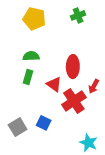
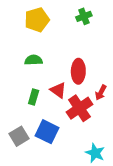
yellow pentagon: (34, 19) -> (37, 20), turned -30
green rectangle: (28, 77) -> (34, 97), moved
blue square: (44, 123) -> (47, 132), size x1.5

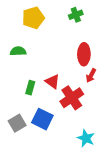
green semicircle: (34, 60) -> (18, 51), moved
red ellipse: (78, 71) -> (84, 54), moved
red arrow: (101, 93) -> (91, 76), moved

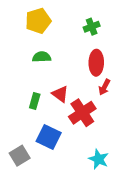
green cross: (76, 15) -> (92, 27), moved
green semicircle: (18, 51) -> (42, 57), moved
gray square: (17, 123) -> (20, 156), moved

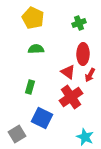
yellow pentagon: (38, 21) -> (33, 18), turned -30
red triangle: (60, 94) -> (68, 72), moved

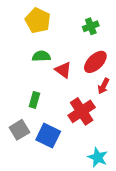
red ellipse: (83, 54) -> (95, 62), turned 45
red triangle: (68, 72) -> (63, 70), moved
gray square: (17, 134) -> (19, 130), moved

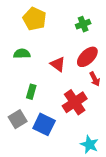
green semicircle: (41, 56) -> (22, 54), moved
red arrow: (103, 86) -> (95, 79), turned -56

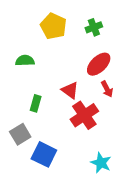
yellow pentagon: (35, 19) -> (53, 26), moved
red triangle: (58, 64) -> (70, 90), moved
blue square: (44, 124) -> (44, 154), moved

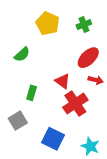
green semicircle: (25, 61) -> (22, 54), turned 140
red arrow: (107, 89) -> (96, 80), turned -48
blue square: (44, 154) -> (53, 139), moved

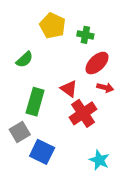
green cross: (84, 25) -> (85, 35), moved, turned 32
green rectangle: (32, 93) -> (35, 102), size x1.6
blue square: (53, 139) -> (42, 152), moved

